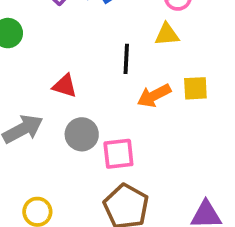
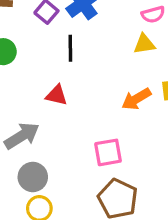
black line: (126, 59) -> (70, 48), moved
gray circle: (82, 134) -> (33, 177), moved

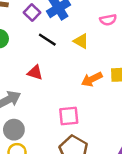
yellow triangle: (144, 44) -> (81, 41), moved, turned 35
black line: (70, 48) -> (47, 40), turned -60

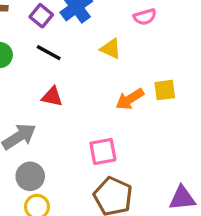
black line: (47, 40) -> (49, 53), moved

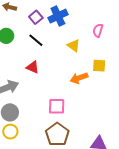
pink semicircle: (145, 17) -> (98, 30), turned 112
yellow square: (165, 90) -> (99, 66), moved

